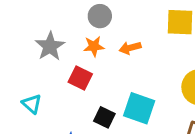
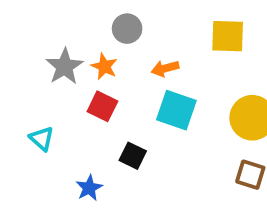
orange star: (94, 46) -> (104, 67), moved, turned 30
cyan square: (139, 108) -> (176, 110), moved

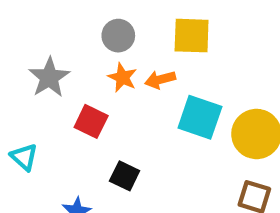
yellow square: (228, 36) -> (192, 36), moved
orange star: (104, 67) -> (122, 77), moved
cyan square: (176, 110) -> (200, 117), moved

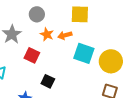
gray circle: (118, 36) -> (37, 14), moved

